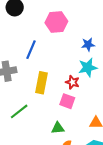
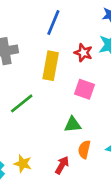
blue line: (31, 50) -> (53, 23), moved
red star: (72, 82) -> (83, 53), moved

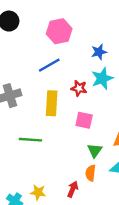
blue line: (53, 23) -> (49, 65), turned 45
green line: (22, 103) -> (30, 140), turned 50
green triangle: (73, 125) -> (95, 150), moved, turned -42

